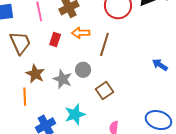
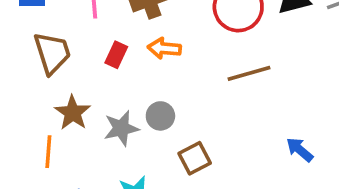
brown line: (104, 44) -> (249, 73), moved, turned 50
blue arrow: (160, 65) -> (300, 150), moved
gray star: (63, 79) -> (121, 128), turned 30

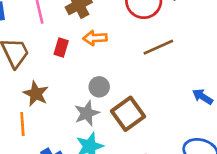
gray star: (121, 128) -> (87, 113), moved
brown square: (195, 158) -> (128, 114), size x1.4

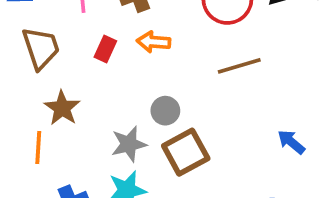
gray circle: (99, 87) -> (165, 111), moved

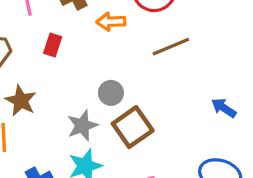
orange arrow: (154, 42) -> (111, 22), moved

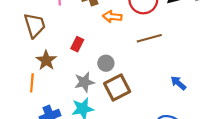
red rectangle: (53, 45) -> (77, 44), moved

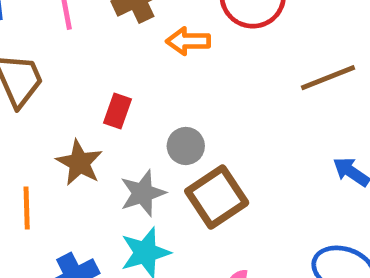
brown line: (149, 38) -> (328, 78), moved
brown star: (46, 60) -> (79, 163), moved

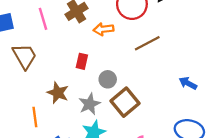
brown line: (328, 78) -> (147, 43), moved
red rectangle: (118, 111) -> (82, 61), moved

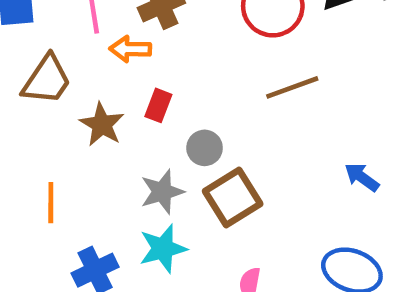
orange arrow: (103, 29) -> (130, 49), moved
brown trapezoid: (25, 56) -> (47, 80), turned 56
brown star: (58, 93) -> (102, 125), moved

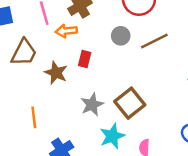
gray circle: (205, 148) -> (121, 36), moved
cyan star: (163, 249) -> (112, 136), moved

